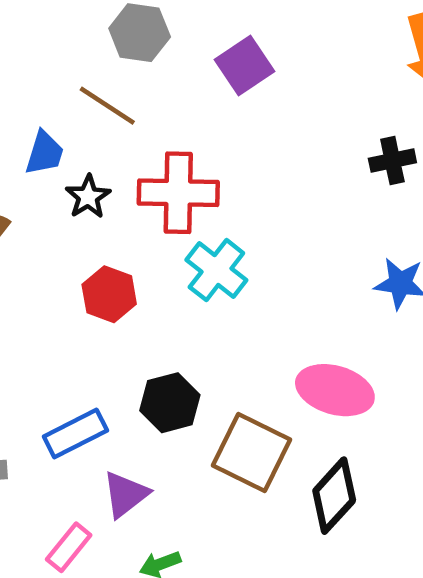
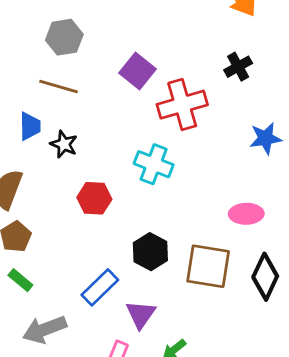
purple square: (245, 66) -> (138, 71), moved
red cross: (178, 193) -> (182, 105), moved
pink ellipse: (335, 390) -> (246, 214), size x0.7

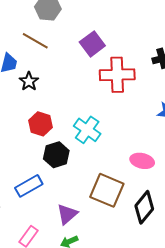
cyan cross: (154, 164) -> (87, 130), moved
black hexagon: (150, 252) -> (56, 155), moved
purple triangle: (141, 314) -> (67, 214), moved

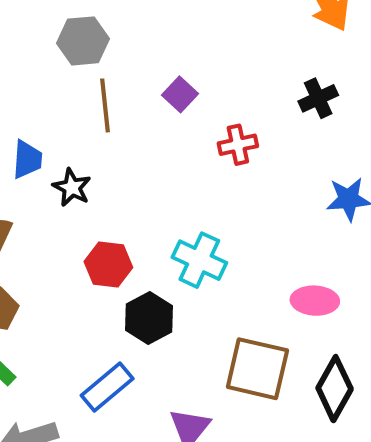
brown line: (35, 41) -> (105, 105), moved, turned 64
purple square: (92, 44) -> (180, 94), size x0.7
red cross: (117, 75) -> (238, 145), size x0.6

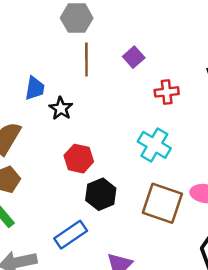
cyan cross: (199, 260) -> (154, 145), moved
brown square: (257, 369) -> (162, 203), moved

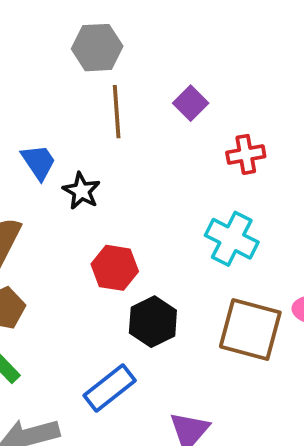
blue trapezoid: (35, 88) -> (38, 162), turned -40

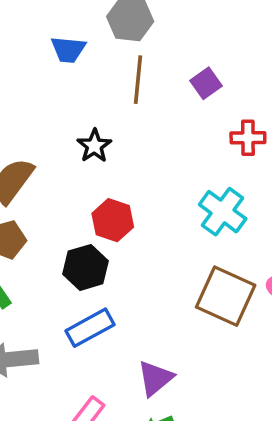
blue trapezoid: (38, 162) -> (68, 50), moved, turned 120
black hexagon: (153, 322) -> (86, 267), moved

